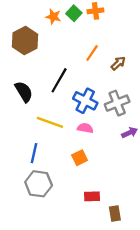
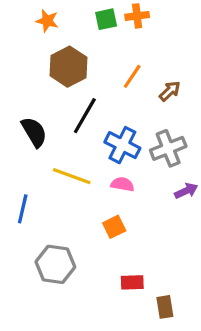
green square: (74, 13) -> (106, 19), turned 35
orange star: (53, 17) -> (47, 21), moved
brown hexagon: (25, 40) -> (68, 67), moved
blue line: (34, 153) -> (23, 209), moved

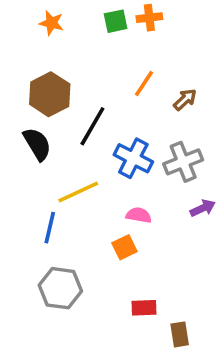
brown hexagon: (68, 67) -> (50, 94), moved
yellow line: (72, 176) -> (78, 192), turned -45
pink semicircle: (122, 184) -> (139, 215), moved
blue line: (23, 209) -> (50, 228), moved

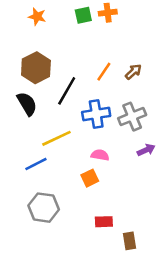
orange line: (144, 83) -> (104, 72), moved
blue cross: (133, 158) -> (96, 114), turned -36
blue line: (50, 228) -> (36, 164), turned 50

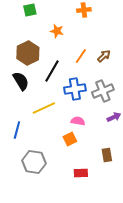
green square: (83, 15) -> (30, 10), moved
orange star: (37, 17) -> (57, 31), moved
blue line: (36, 164) -> (17, 130), moved, turned -48
brown rectangle: (130, 241) -> (107, 155), moved

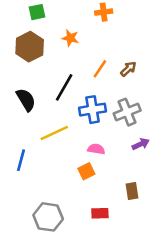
brown hexagon: (28, 53) -> (30, 47), moved
gray hexagon: (34, 162) -> (48, 217), moved

